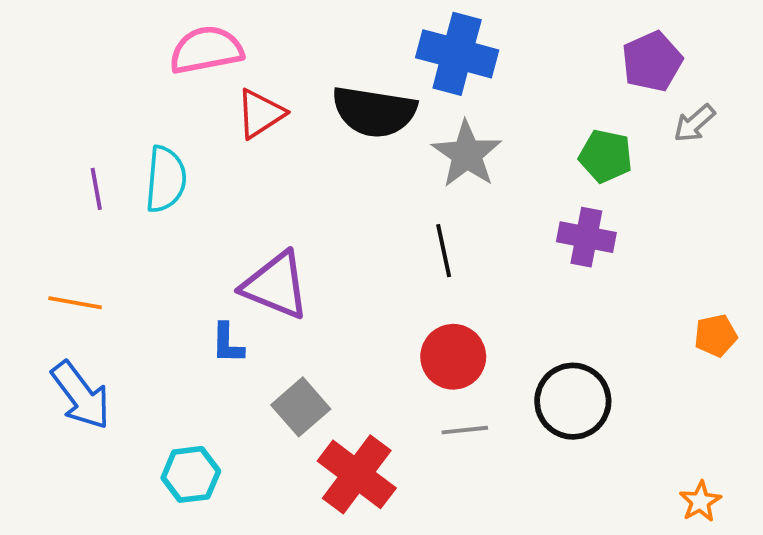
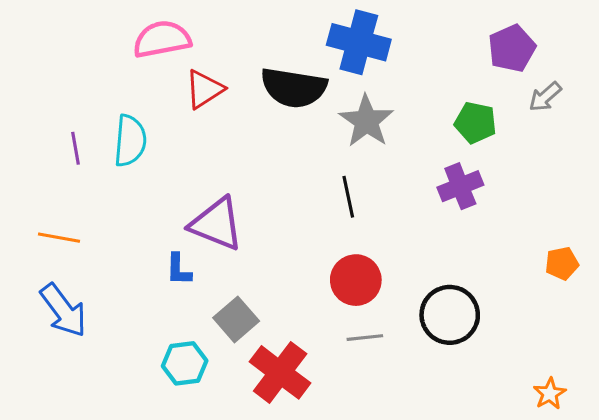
purple cross: (586, 237) -> (460, 186), turned -33
cyan hexagon: (191, 474) -> (185, 363), moved

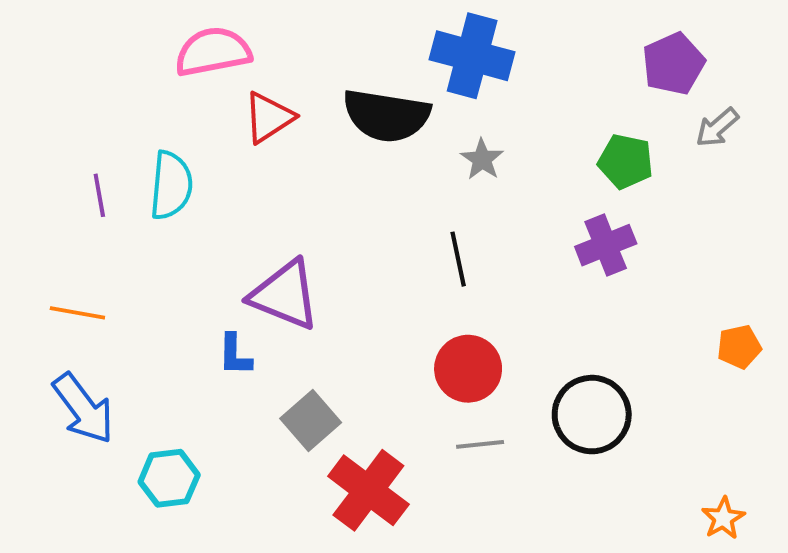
gray star: (366, 121) -> (482, 159), size x0.6
cyan hexagon: (185, 363) -> (169, 478), moved

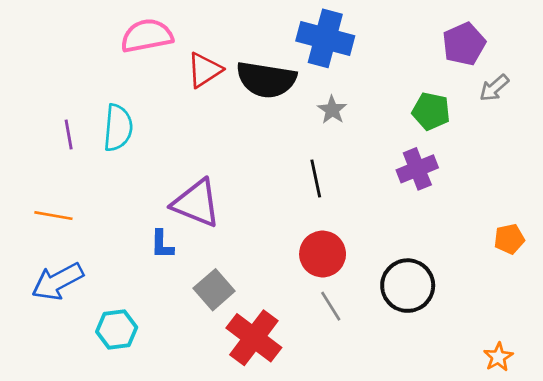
red triangle: (269, 118) -> (204, 70), moved
blue arrow: (83, 409) -> (58, 281), turned 99
gray line: (480, 444) -> (331, 306), turned 64

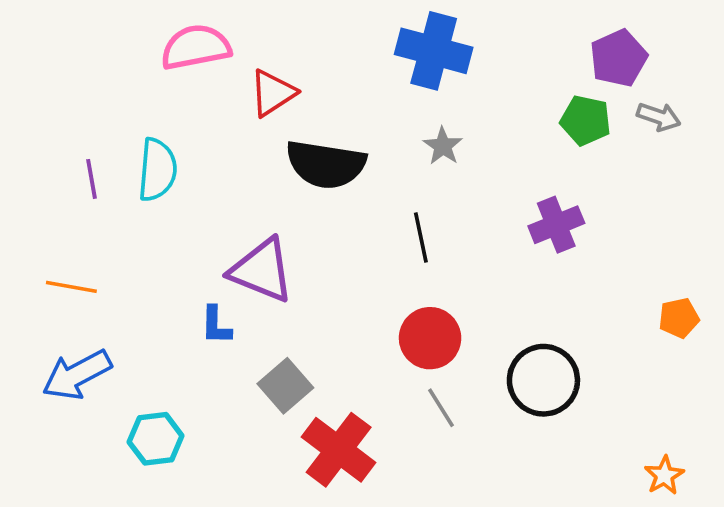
black semicircle: (266, 80) -> (326, 164), moved
gray arrow: (494, 88) -> (659, 117), turned -120
green pentagon: (431, 111) -> (586, 120), moved

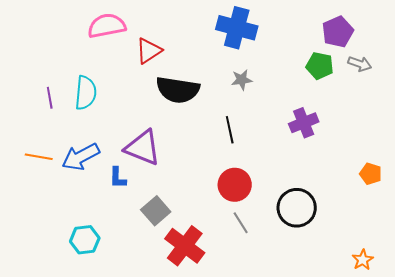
gray star: (443, 146) -> (242, 80), turned 30
orange pentagon: (679, 318) -> (371, 174), turned 30
blue arrow: (77, 375) -> (81, 157), moved

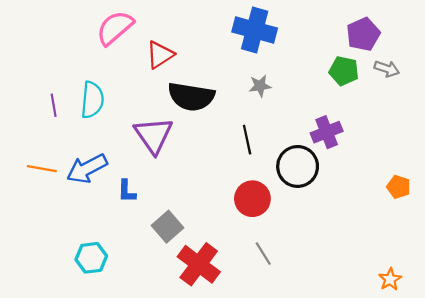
pink semicircle: (107, 26) -> (115, 28), turned -30
purple triangle: (143, 148) -> (154, 135), moved, turned 33
black circle: (297, 208) -> (298, 166), moved
gray line: (241, 223) -> (263, 254), moved

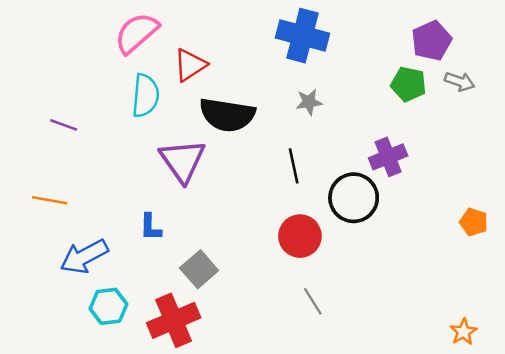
cyan semicircle: (92, 100) -> (145, 96), moved
purple line: (54, 105) -> (64, 125), turned -60
blue arrow: (87, 169) -> (84, 256), moved
red cross: (199, 264) -> (174, 320), moved, turned 30

